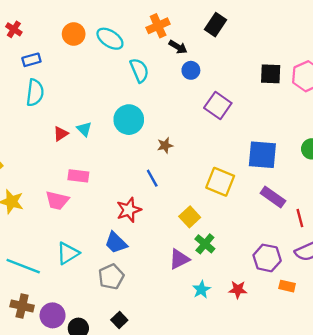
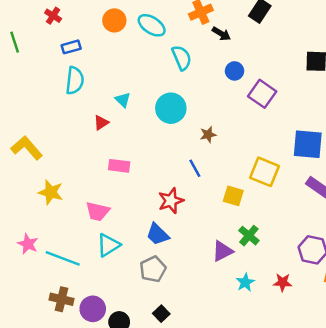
blue circle: (191, 70) -> (235, 71), moved
cyan triangle: (84, 129) -> (123, 100), moved
pink trapezoid: (57, 200) -> (98, 212), moved
yellow square: (190, 217) -> (233, 196), moved, turned -30

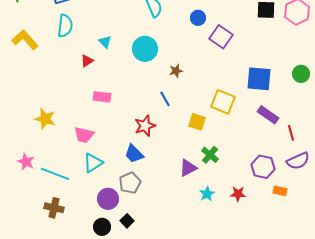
yellow L-shape: (27, 148) -> (25, 40), moved
purple circle: (93, 309) -> (108, 199), moved
black square: (161, 314) -> (127, 221), moved

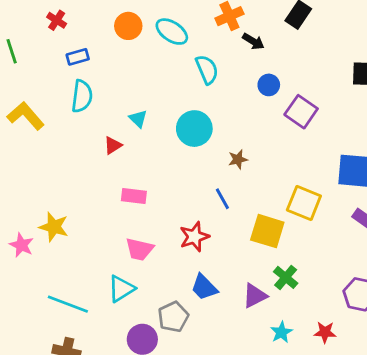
yellow square: (197, 122) -> (267, 231), size x1.4
pink trapezoid: (84, 135) -> (140, 249), moved
blue trapezoid: (134, 154) -> (204, 287), moved
pink star: (26, 162) -> (21, 245), moved

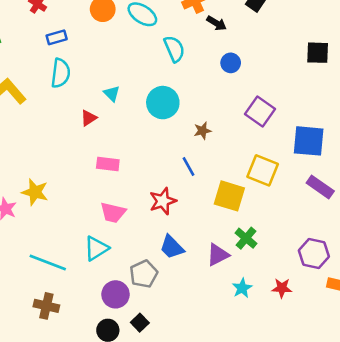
purple square: (301, 112) -> (260, 112), moved

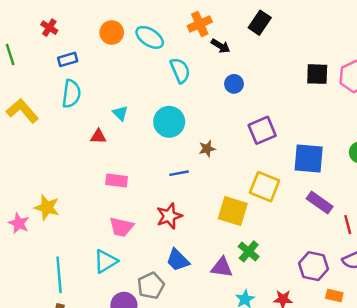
purple square: (260, 112) -> (262, 130), turned 32
red triangle: (89, 118) -> (98, 136), turned 35
blue line: (188, 167) -> (179, 173), moved, turned -72
purple triangle: (218, 255) -> (222, 267), turned 35
cyan line: (48, 262) -> (59, 275), turned 64

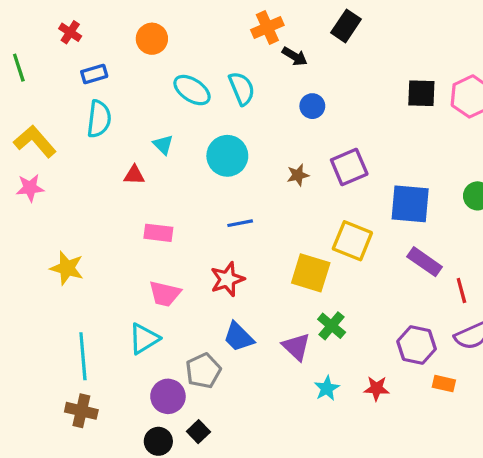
cyan ellipse: (150, 37) -> (192, 90), moved
brown star: (207, 149) -> (298, 175), moved
pink star: (19, 223) -> (30, 188), moved, turned -30
purple triangle: (222, 267) -> (296, 347), turned 35

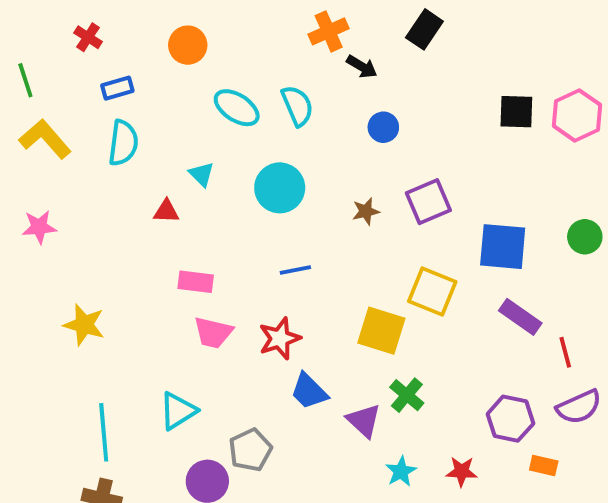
yellow L-shape: (35, 141) -> (45, 139), moved
pink trapezoid: (165, 294) -> (213, 333), moved
blue trapezoid: (239, 337) -> (309, 391), moved

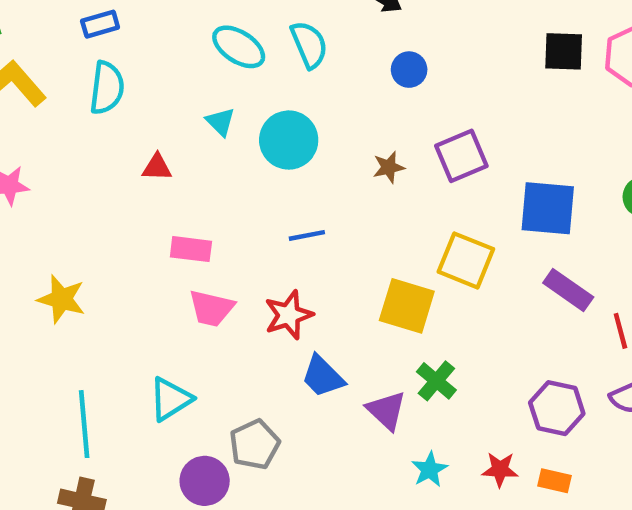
cyan triangle: (201, 174) -> (220, 122), moved
orange rectangle: (544, 466) -> (555, 481), moved

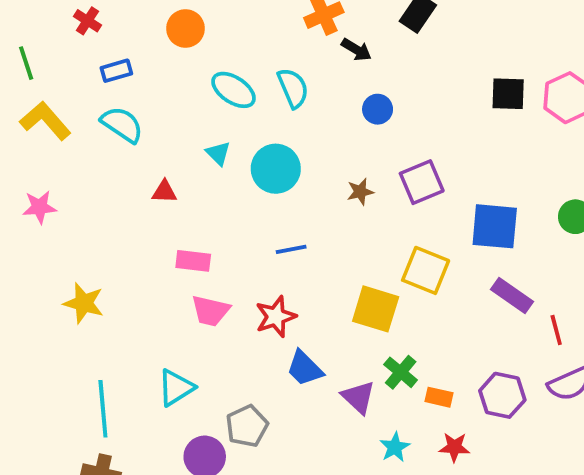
cyan semicircle: (107, 88) -> (122, 125), turned -63
orange rectangle: (555, 481) -> (439, 397), moved

